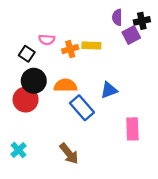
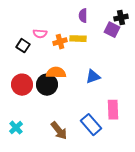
purple semicircle: (117, 17) -> (83, 16), moved
purple square: (131, 35) -> (112, 30), turned -35
black circle: (34, 81) -> (47, 85), moved
blue rectangle: (82, 108) -> (91, 125), moved

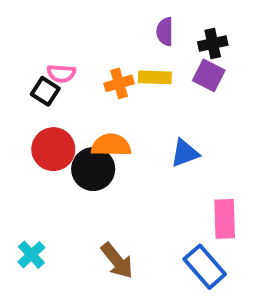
black cross: (121, 18) -> (213, 44), moved
purple square: (112, 30) -> (209, 75), moved
pink semicircle: (40, 34) -> (61, 73), moved
red circle: (22, 85) -> (53, 149), moved
blue rectangle: (91, 125) -> (205, 267), moved

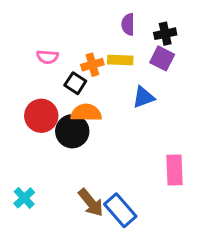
black square: (45, 91) -> (75, 83), moved
blue triangle: (185, 153) -> (144, 97), moved
blue rectangle: (205, 267) -> (120, 210), moved

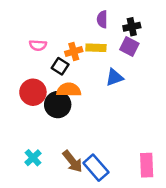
pink rectangle: (174, 170) -> (147, 165), moved
cyan cross: (24, 198) -> (33, 158), moved

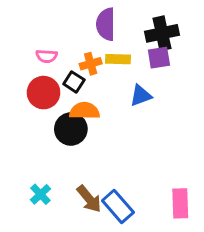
purple semicircle: (102, 19) -> (106, 24), moved, size x1.5
black cross: (132, 27) -> (162, 33), size x1.5
purple square: (129, 47) -> (159, 58), turned -36
red circle: (33, 92) -> (44, 93), moved

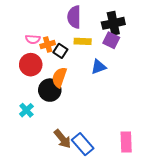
purple square: (159, 58) -> (111, 40), turned 35
orange cross: (91, 64) -> (48, 45), moved
black square: (74, 82) -> (60, 51), moved
orange semicircle: (85, 111) -> (59, 77), turned -72
cyan cross: (40, 194) -> (26, 110), moved

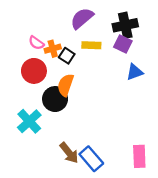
purple semicircle: (74, 17) -> (82, 18), turned 50
pink semicircle: (33, 39) -> (36, 43), turned 32
blue triangle: (99, 67) -> (135, 72), moved
cyan cross: (26, 110) -> (29, 121), size x1.5

